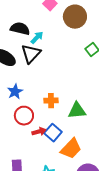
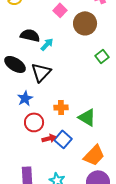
black triangle: (31, 54) -> (41, 72), moved
green triangle: (77, 111) -> (87, 117), turned 36
orange trapezoid: (71, 149) -> (94, 155), moved

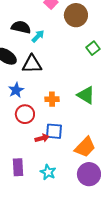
black triangle: (41, 72) -> (32, 64), turned 45
green triangle: (87, 117) -> (86, 95), moved
red arrow: (49, 138) -> (42, 138), moved
blue square: (63, 139) -> (54, 131), turned -36

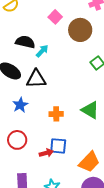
red circle: (25, 114) -> (17, 140), moved

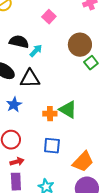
brown circle: (80, 30) -> (80, 45), moved
green triangle: (90, 110) -> (68, 110), moved
red arrow: (46, 153) -> (17, 162), moved

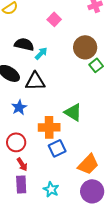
orange cross: (50, 114) -> (49, 127), moved, size x1.5
blue square: (52, 146) -> (57, 148), turned -30
red arrow: (17, 162) -> (22, 164), turned 72

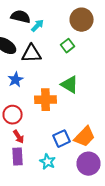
green square: (96, 65) -> (68, 46), moved
blue square: (57, 148) -> (62, 139), moved

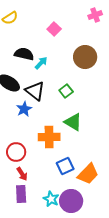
green square: (68, 46) -> (66, 91), moved
black triangle: (32, 54) -> (35, 91), turned 40
blue star: (16, 80) -> (24, 109), moved
blue square: (62, 139) -> (65, 166), moved
purple circle: (88, 164) -> (71, 201), moved

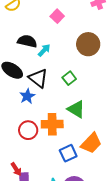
red circle: (16, 152) -> (28, 130), moved
red arrow: (22, 174) -> (16, 169), moved
orange trapezoid: (88, 174) -> (91, 143), moved

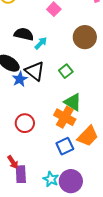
blue star: (27, 96) -> (20, 79), moved
orange cross: (52, 124) -> (65, 117), moved, turned 30

